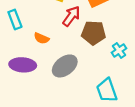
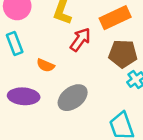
brown pentagon: (94, 33) -> (123, 54), moved

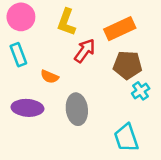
gray ellipse: (73, 98) -> (77, 109), turned -60

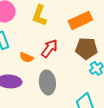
red arrow: (85, 51) -> (49, 48), moved

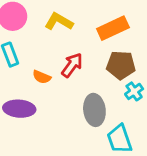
yellow L-shape: (39, 15) -> (59, 22), turned 100
gray ellipse: (47, 82) -> (94, 110), moved

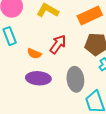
purple ellipse: (19, 109) -> (38, 78), moved

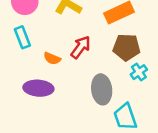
purple ellipse: (38, 78) -> (38, 88), moved

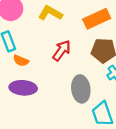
orange semicircle: (52, 58) -> (21, 61), moved

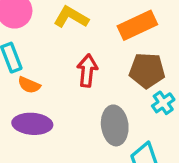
red arrow: (62, 50) -> (87, 70), turned -30

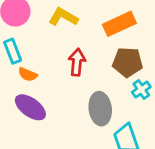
purple ellipse: (32, 124) -> (30, 107), turned 32

